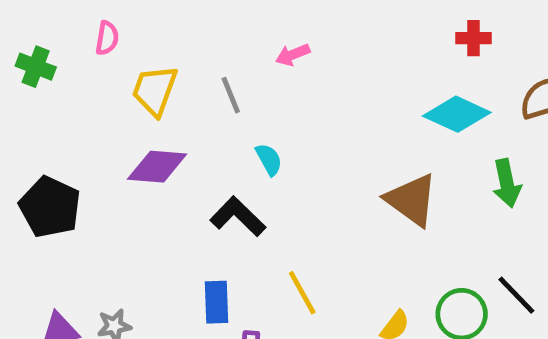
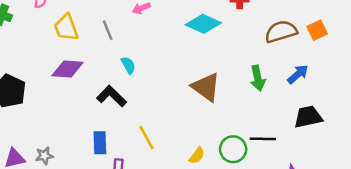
yellow trapezoid: (155, 90) -> (66, 28), turned -40
cyan diamond: (457, 114) -> (203, 24), moved
black line: (516, 295) -> (263, 139), turned -45

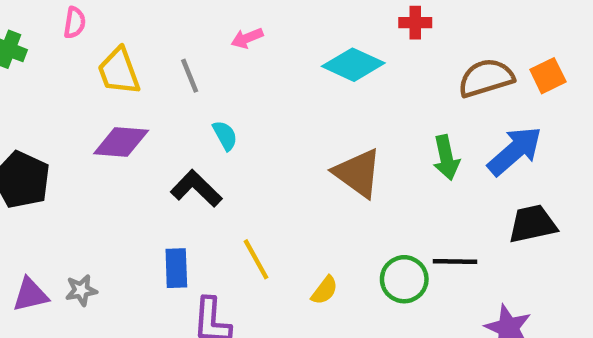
blue arrow: (298, 74) -> (515, 151), size x1.5
yellow semicircle: (197, 156) -> (325, 290), moved

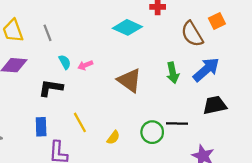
pink arrow: (247, 38) -> (85, 65), moved
orange square: (548, 76) -> (217, 21), moved
brown semicircle: (486, 78) -> (192, 34), turned -104
black L-shape: (196, 189) -> (51, 88), turned -35

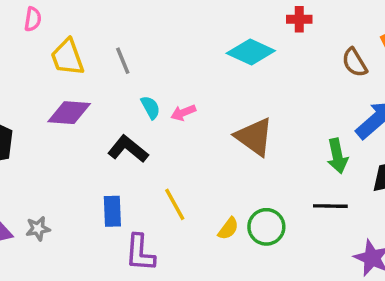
brown semicircle: (192, 34) -> (355, 62), size x0.7
green arrow: (173, 73) -> (337, 156), moved
black L-shape: (51, 88) -> (128, 149), turned 30
green circle: (152, 132) -> (266, 227), moved

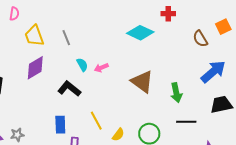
purple diamond: (69, 113) -> (35, 68), turned -35
green arrow: (337, 156) -> (176, 93), moved
yellow semicircle: (228, 229) -> (118, 135), moved

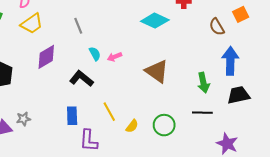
yellow trapezoid: (34, 36) -> (32, 24), moved, turned -105
blue arrow: (213, 72) -> (230, 61), turned -48
green arrow: (176, 93) -> (203, 83), moved
gray star: (17, 135) -> (23, 119), moved

